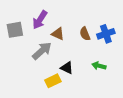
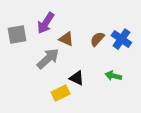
brown semicircle: (85, 34) -> (97, 39), turned 64
blue cross: (106, 34) -> (121, 39), turned -36

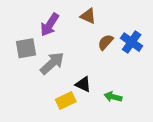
gray square: (17, 34) -> (26, 48), moved
brown triangle: (66, 39) -> (88, 16), moved
green arrow: (113, 76) -> (113, 97), moved

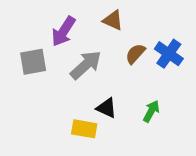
gray arrow: (52, 63) -> (86, 65), moved
green arrow: (113, 97) -> (151, 111), moved, turned 105
yellow rectangle: (66, 100) -> (84, 129), turned 36

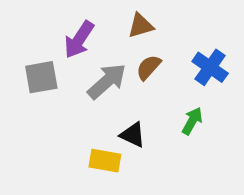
brown triangle: (113, 20) -> (141, 26), turned -40
brown semicircle: (135, 54) -> (149, 67), moved
green arrow: (151, 111) -> (192, 121), moved

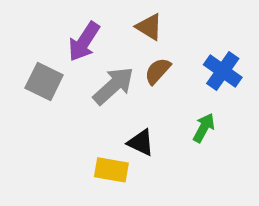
brown triangle: (141, 26) -> (149, 27), turned 48
gray square: (41, 77) -> (44, 82), turned 36

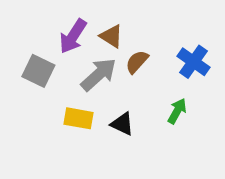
brown triangle: (149, 27) -> (111, 36), moved
yellow rectangle: (111, 170) -> (78, 118), moved

